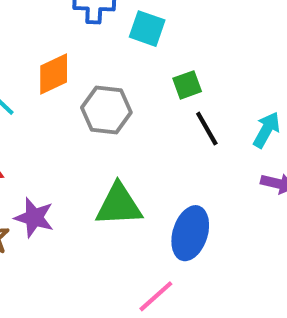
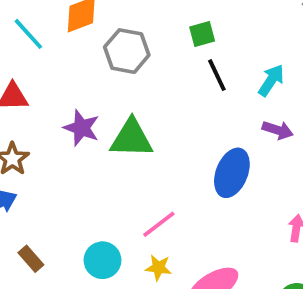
purple star: (34, 218) -> (81, 128), moved
blue ellipse: (190, 233) -> (232, 173), moved

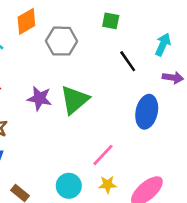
green square: (202, 34) -> (111, 21), turned 36
black line: (217, 75) -> (128, 61), moved
green triangle: (131, 138) -> (75, 100), turned -32

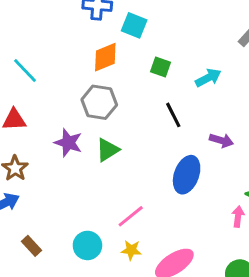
orange diamond: (26, 21) -> (105, 57), moved
gray hexagon: (62, 41) -> (99, 102), moved
cyan arrow: (163, 45) -> (208, 78), moved, turned 30
green triangle: (75, 100) -> (108, 150), size x0.7

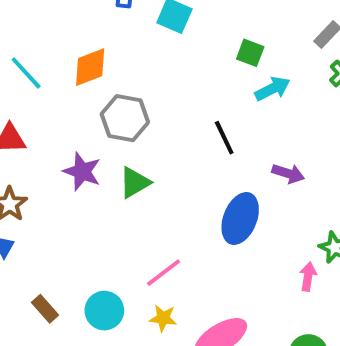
orange diamond: (105, 57) -> (90, 67), moved
green square: (161, 67) -> (250, 53), moved
brown rectangle: (32, 246) -> (45, 309), moved

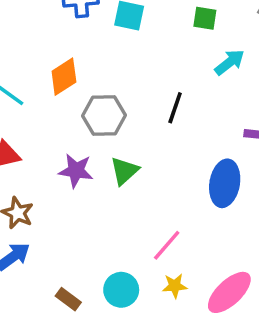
green square: (250, 53) -> (205, 18), moved
black line: (224, 138) -> (175, 108), moved, turned 56

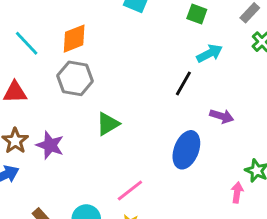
black line: (175, 108) -> (183, 83), moved
gray hexagon: (104, 115) -> (75, 78), moved
purple star: (76, 171) -> (50, 145), moved

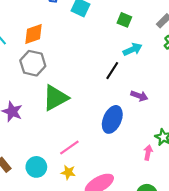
green triangle: (108, 124) -> (55, 98), size x1.5

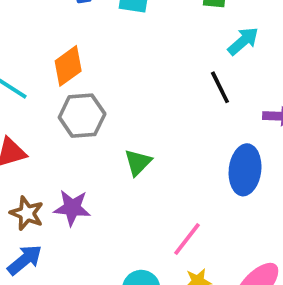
black line: (112, 71) -> (220, 87), turned -42
green triangle: (55, 98) -> (138, 162), size x0.6

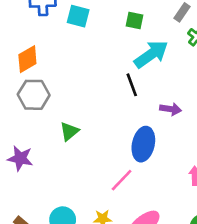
cyan arrow: (243, 41) -> (151, 54), size x1.5
pink line: (187, 239) -> (122, 180), moved

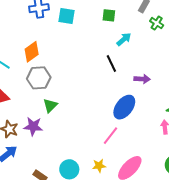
cyan arrow: (151, 54) -> (124, 39), size x0.6
green triangle: (69, 131) -> (50, 106), moved
blue ellipse: (143, 144) -> (124, 107), turned 30

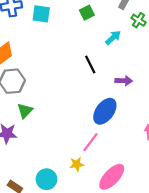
green square: (109, 15) -> (87, 13), turned -32
cyan arrow: (124, 39) -> (113, 38), moved
yellow star: (99, 166) -> (77, 164), moved

